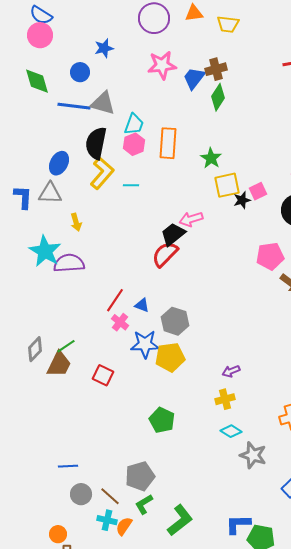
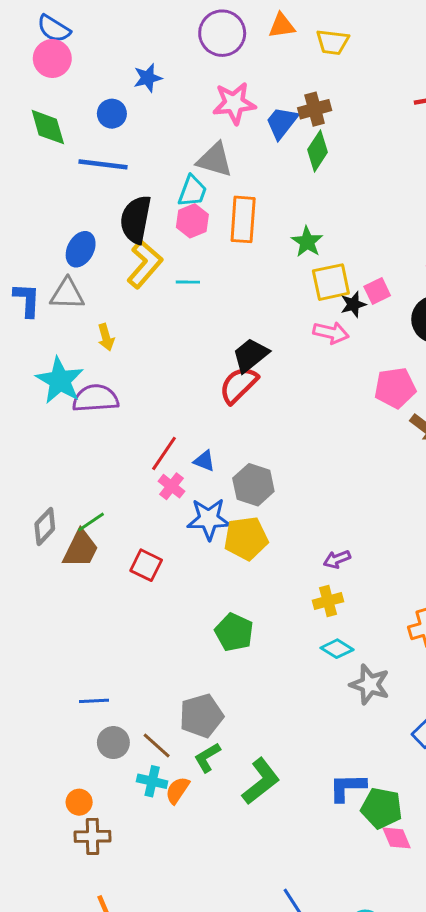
gray triangle: (103, 103) -> (215, 160), moved
pink arrow: (191, 219) -> (331, 333), moved, turned -150

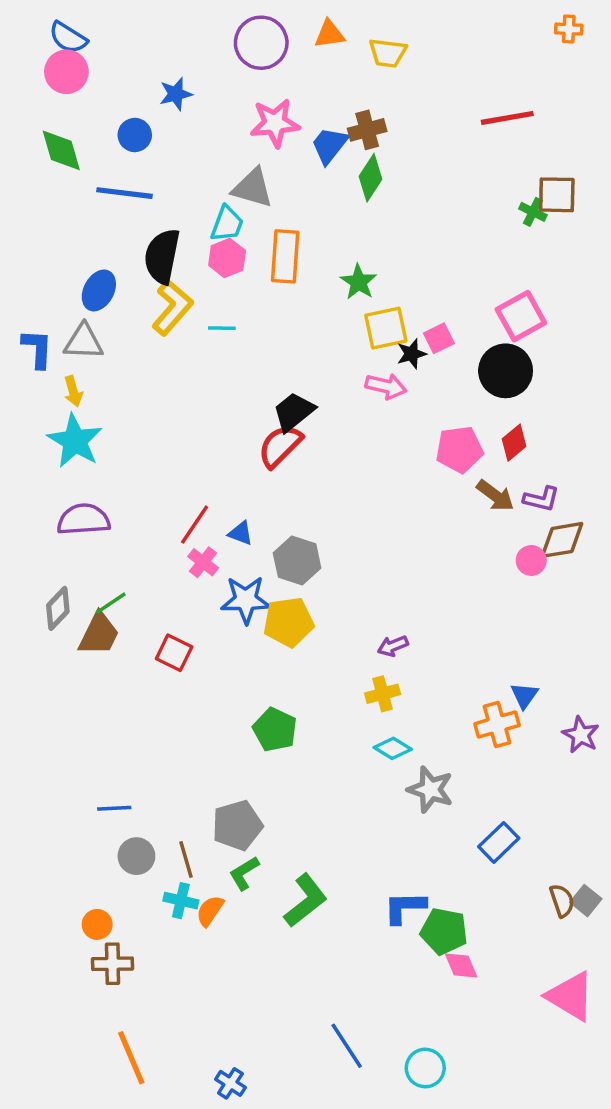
yellow arrow: (106, 337) -> (73, 391), moved
purple semicircle: (95, 398) -> (83, 519), moved
brown line: (157, 746) -> (186, 860), turned 32

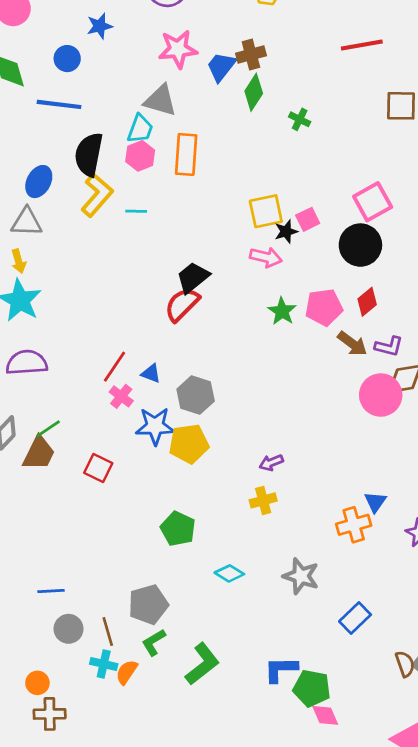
green cross: (533, 212) -> (300, 119), moved
green star: (359, 282) -> (282, 311), moved
pink circle: (531, 560) -> (381, 395), size x1.8
cyan diamond: (393, 748) -> (229, 573), moved

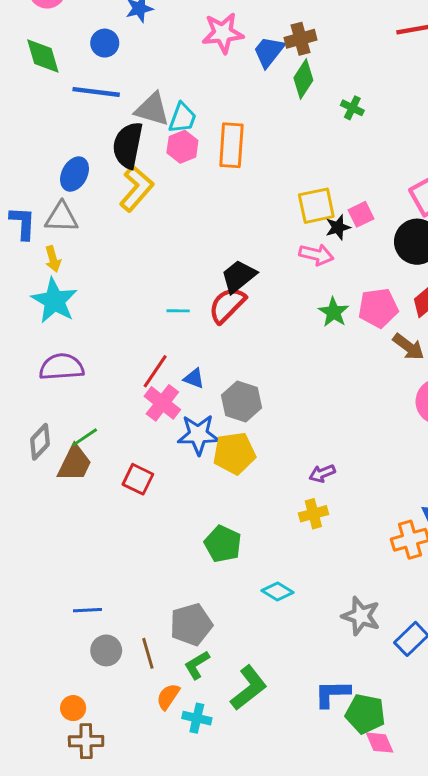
gray triangle: (160, 100) -> (152, 109), moved
cyan line: (136, 211) -> (178, 311), moved
pink cross: (121, 396) -> (162, 403), size x1.4
gray star: (301, 576) -> (361, 616), moved
cyan cross: (104, 664) -> (197, 718), moved

